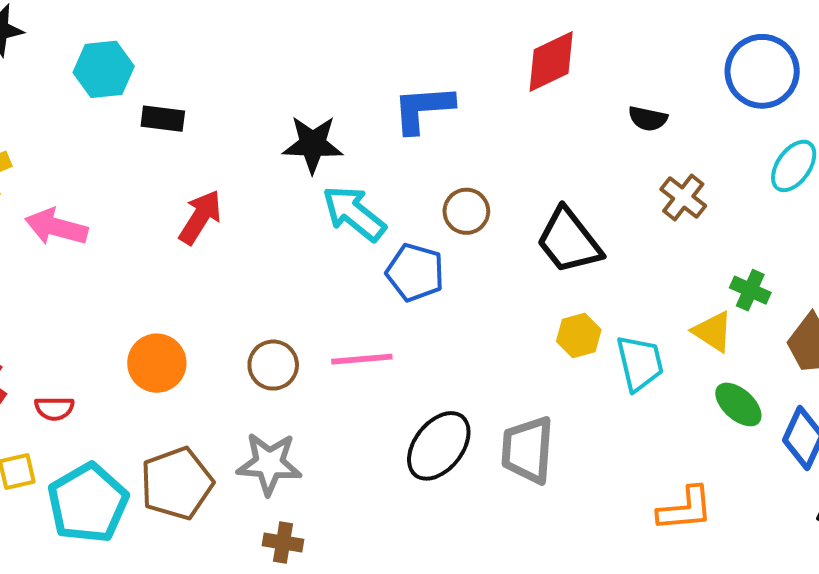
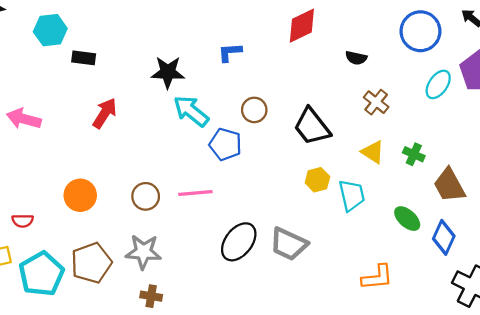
blue L-shape: (423, 109) -> (230, 52), size x0.7
yellow triangle: (713, 332) -> (373, 152), moved
gray trapezoid: (527, 450) -> (289, 244), turned -69

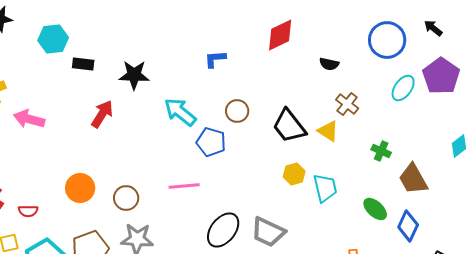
black star: (168, 72) -> (134, 75), moved
yellow triangle: (373, 152) -> (328, 131), moved
brown circle: (146, 196) -> (126, 198), moved

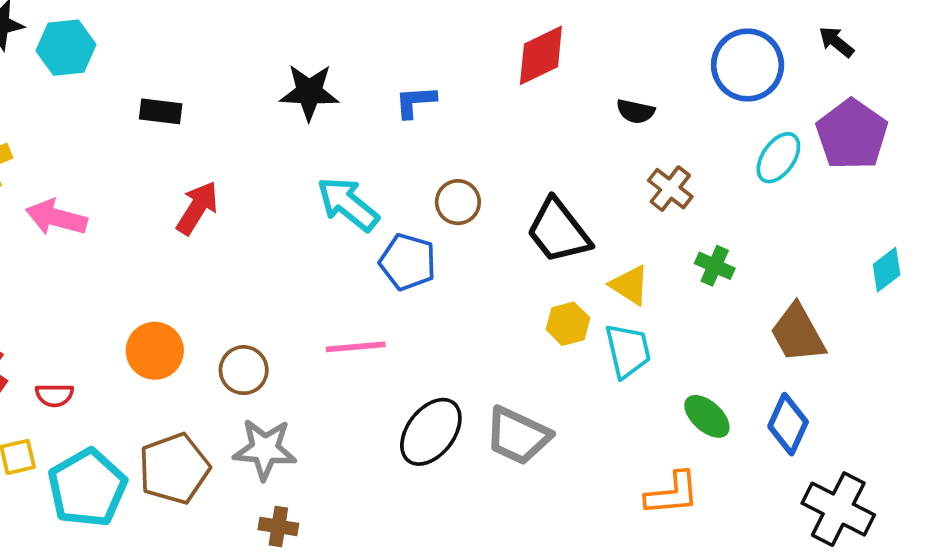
cyan hexagon: (53, 39) -> (66, 48), moved
black star: (134, 75) -> (309, 92), moved
yellow triangle: (328, 131) -> (630, 285), moved
green cross: (381, 151) -> (715, 266), moved
green ellipse: (375, 209) -> (707, 416), moved

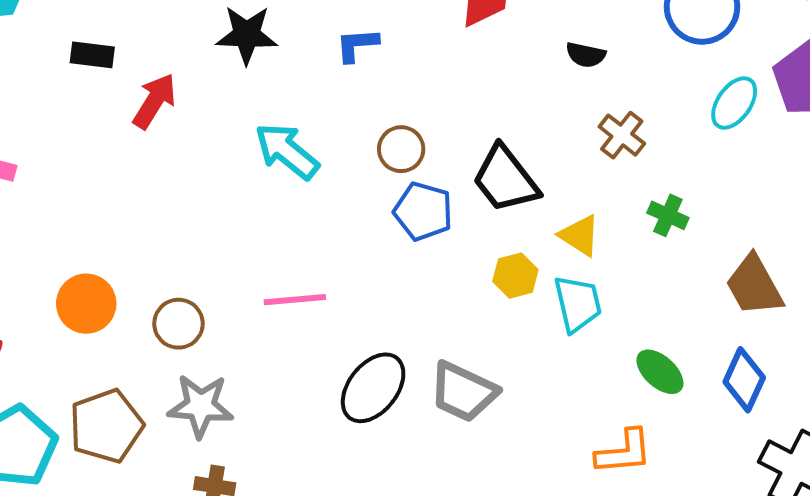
red arrow: (197, 208) -> (154, 101), moved
blue pentagon: (408, 262) -> (423, 211), moved

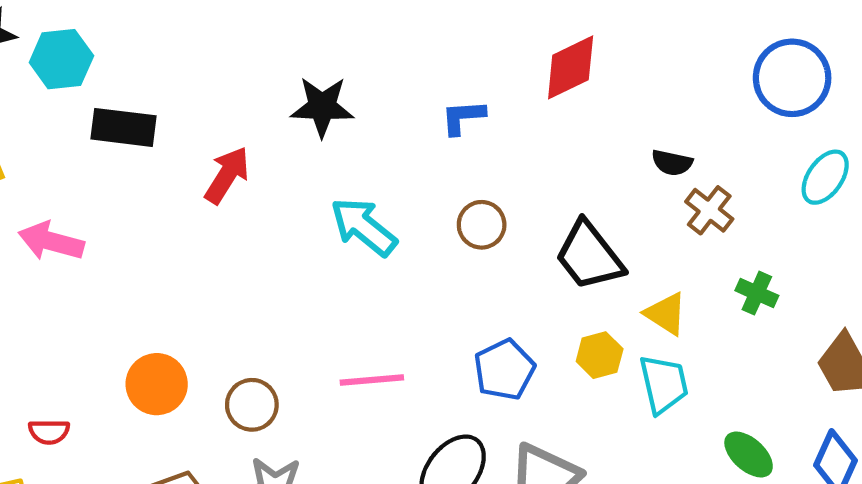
blue L-shape: (357, 45) -> (463, 117), moved
black rectangle: (92, 55) -> (124, 127), moved, size x1.4
black semicircle: (586, 55) -> (672, 163), moved
blue pentagon: (423, 211) -> (504, 370), moved, turned 30

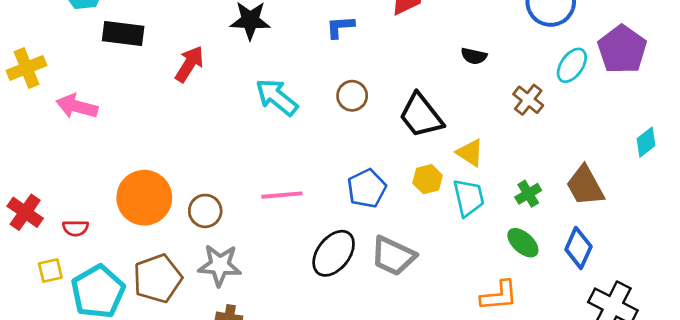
brown cross: (709, 210) -> (528, 100), moved
green cross: (757, 293) -> (528, 194), moved, turned 35
orange circle: (157, 384) -> (144, 198), size x1.4

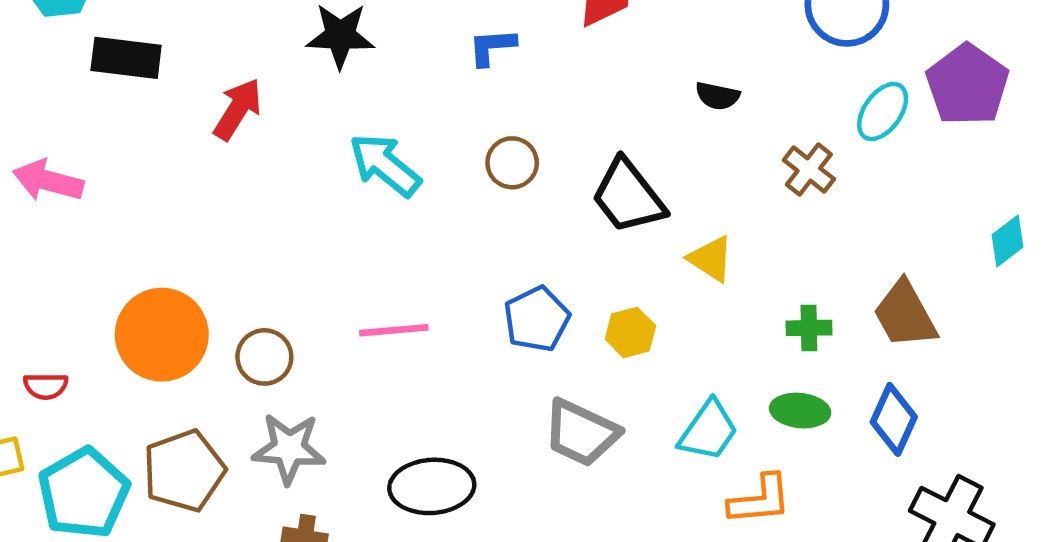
yellow hexagon: (428, 179) -> (630, 332), moved
green cross: (528, 194) -> (809, 328), turned 30
cyan trapezoid: (469, 198) -> (709, 431), moved, turned 48
green ellipse: (523, 243) -> (800, 411), turned -36
black ellipse: (334, 253) -> (432, 486), moved, turned 48

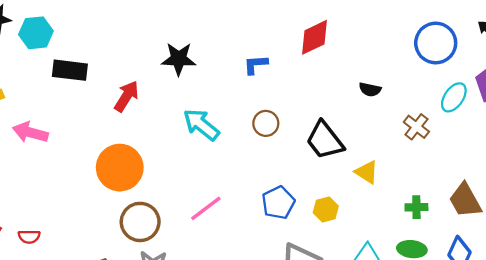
pink line: (394, 330) -> (206, 208), turned -32
orange circle: (162, 335) -> (120, 168), moved
brown circle: (264, 357) -> (140, 222), size x1.4

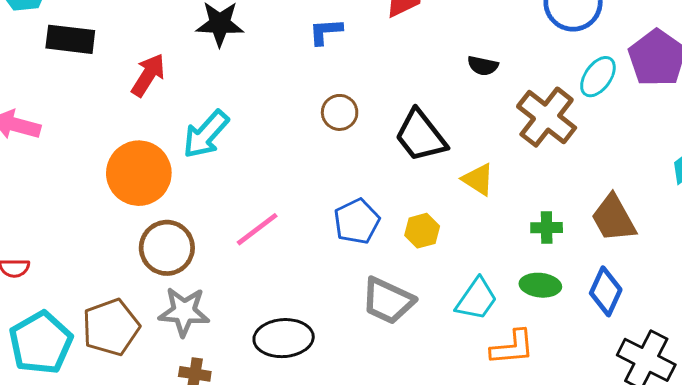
cyan arrow: (201, 125) -> (206, 134), moved, turned -87
brown cross: (416, 127) -> (547, 117), size x1.6

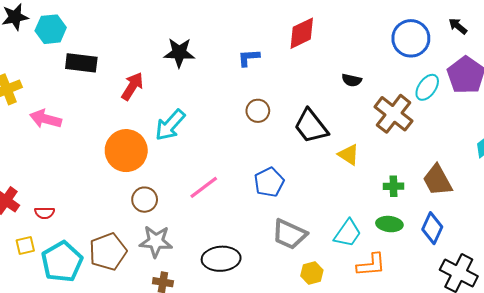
yellow hexagon: (422, 231) -> (312, 273), moved
brown circle: (167, 248) -> (145, 200), size x0.7

